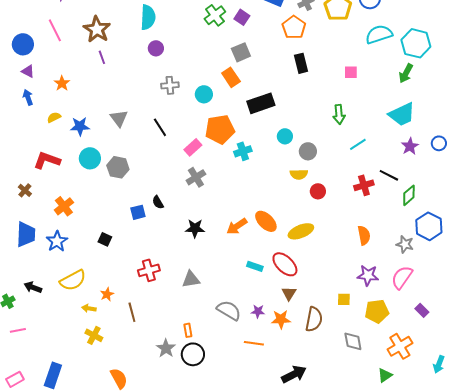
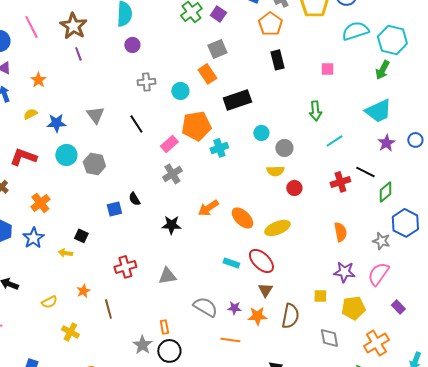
orange arrow: (237, 226) -> (208, 208), moved
yellow semicircle: (73, 280) -> (49, 302), moved, size x0.6
yellow arrow: (89, 308) -> (65, 253), moved

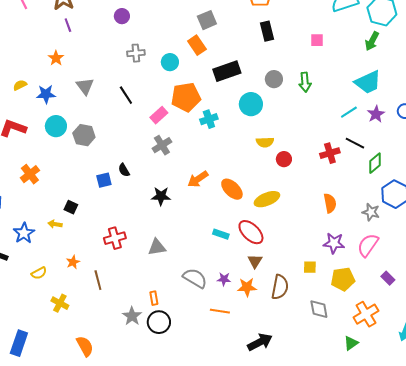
orange star: (38, 80) -> (56, 58), moved
cyan circle: (261, 133) -> (251, 104), size x1.5
cyan line: (334, 141) -> (349, 112), moved
gray circle: (284, 148) -> (274, 79), moved
blue star: (33, 238) -> (24, 233), moved

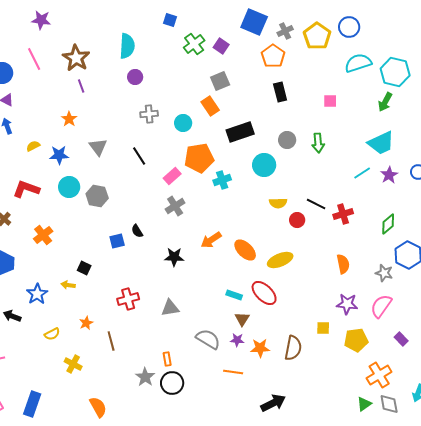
black line: (355, 143) -> (316, 204), moved
brown triangle: (255, 261) -> (242, 319), moved
gray diamond: (319, 309) -> (389, 404), moved

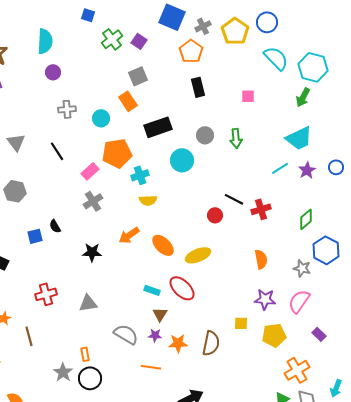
cyan semicircle: (358, 63) -> (276, 58), turned 64
yellow semicircle: (278, 203) -> (148, 200), moved

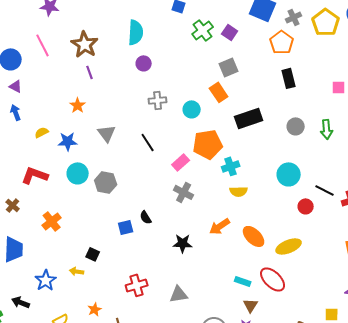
cyan circle: (182, 160) -> (289, 174), moved
gray cross: (93, 201) -> (184, 192), turned -30

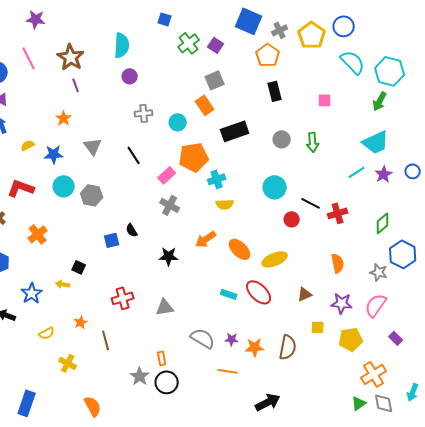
brown triangle: (251, 305) -> (305, 294), moved, turned 35

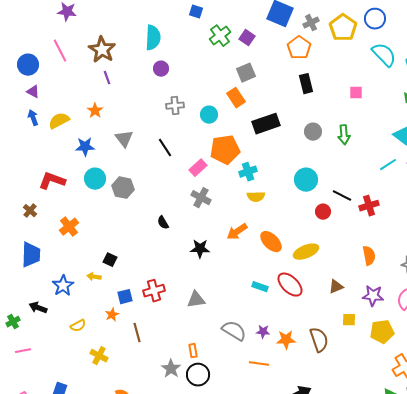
yellow semicircle: (28, 145) -> (59, 121), moved, size x1.5
blue square: (112, 240) -> (125, 297), moved
brown semicircle: (288, 347) -> (319, 340), turned -30

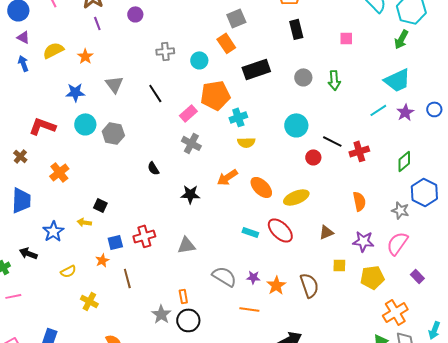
purple circle: (161, 69) -> (135, 14), moved
yellow semicircle: (59, 121) -> (53, 50), moved
orange star: (286, 340) -> (276, 285), turned -30

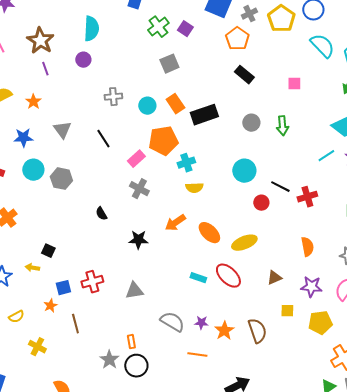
gray square: (236, 18) -> (169, 64), moved
black rectangle: (296, 29) -> (244, 75), turned -36
orange rectangle: (226, 43) -> (175, 104), moved

